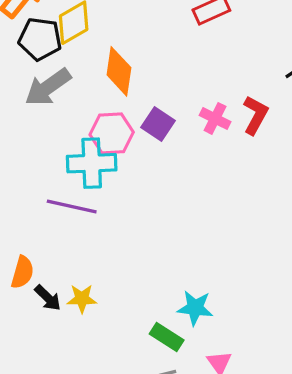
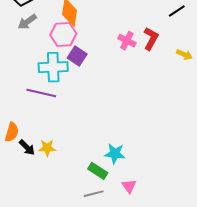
gray arrow: (48, 87) -> (27, 22), size x0.7
purple square: (158, 124) -> (77, 56), moved
pink hexagon: (112, 133) -> (63, 34), moved

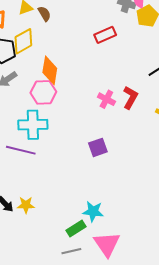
purple square: (77, 56) -> (98, 147), moved, turned 36
green rectangle: (98, 171) -> (76, 228), turned -66
pink triangle: (129, 186) -> (107, 244), size x1.8

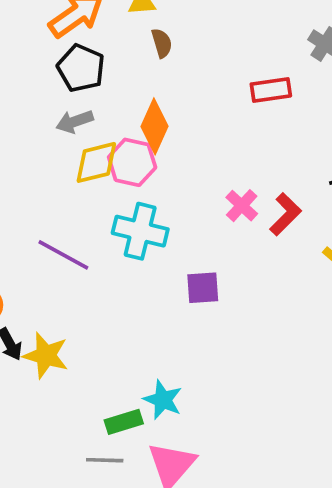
brown semicircle: (44, 14) -> (162, 43), moved
yellow diamond: (23, 41) -> (96, 162), moved
cyan cross: (33, 125) -> (140, 231), moved
yellow star: (26, 205) -> (46, 355), size x1.4

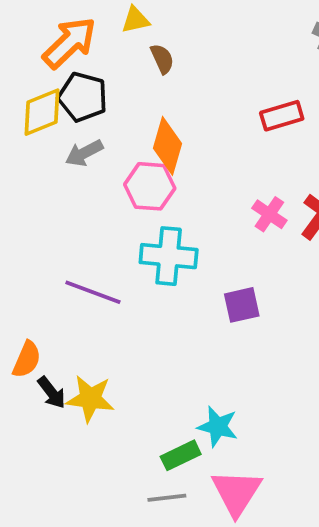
red rectangle: (271, 90) -> (282, 116), moved
yellow diamond: (96, 162) -> (42, 112), moved

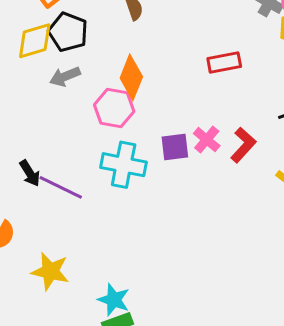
purple square: (242, 305) -> (175, 147), moved
black arrow: (52, 393) -> (30, 173), moved
cyan star: (218, 427) -> (114, 300), moved

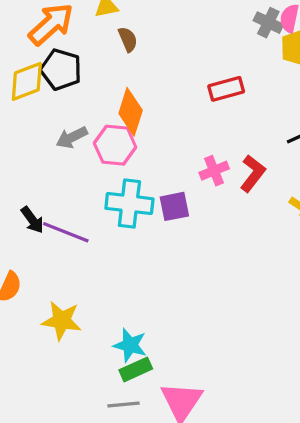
gray arrow: (65, 76) -> (72, 137), moved
pink cross: (207, 140) -> (214, 171), turned 32
purple square: (175, 147) -> (174, 206), moved

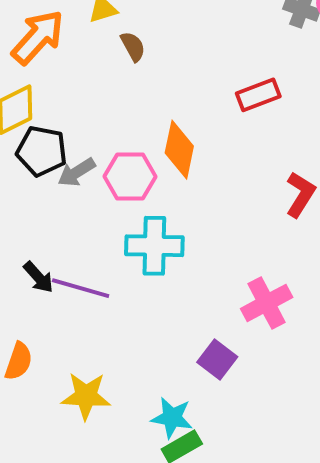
black pentagon: (61, 70) -> (42, 151), moved
orange diamond: (131, 112) -> (179, 150), moved
pink cross: (214, 171) -> (267, 303), moved, size x1.4
purple square: (174, 206) -> (217, 359), moved, turned -36

